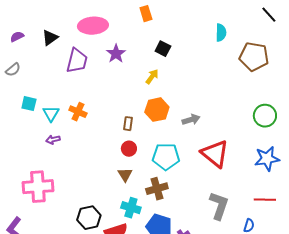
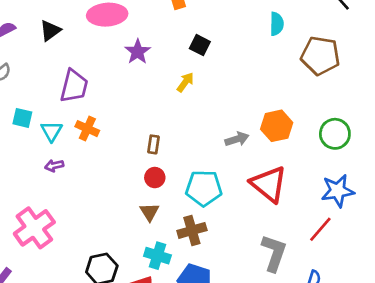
purple trapezoid: (77, 61) -> (74, 86), moved
orange hexagon: (157, 110) -> (277, 126), moved
pink cross: (38, 187) -> (34, 228), turned -32
red line: (265, 200) -> (320, 229), moved, turned -50

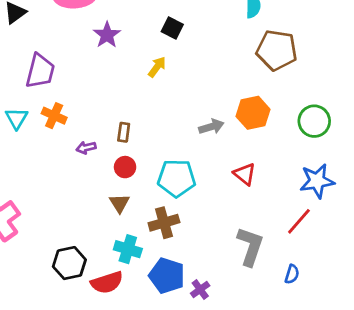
brown pentagon: (320, 56) -> (277, 50), moved
purple arrow: (54, 166) -> (86, 148), moved
red triangle: (269, 184) -> (245, 174), size x0.6

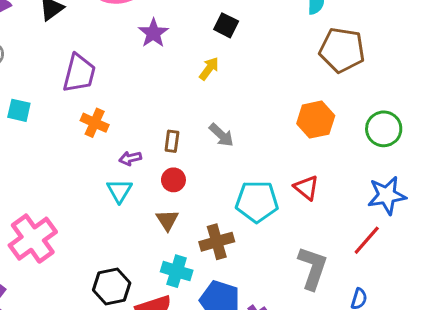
cyan triangle: (17, 118) -> (119, 191), moved
gray arrow: (211, 127) -> (221, 135), moved, turned 60
cyan pentagon: (177, 178) -> (257, 202), moved

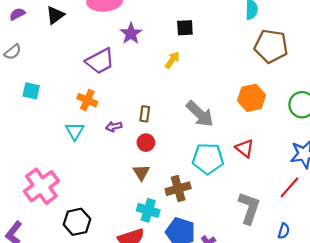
black square: (226, 25) -> (185, 28), turned -30
purple trapezoid: (79, 73) -> (100, 61), moved, turned 48
gray arrow: (221, 135) -> (200, 114), moved, size x1.5
cyan triangle: (119, 191) -> (75, 131), moved
black hexagon: (112, 287) -> (77, 222), moved

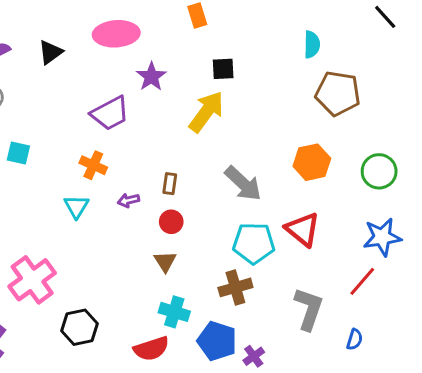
yellow arrow: (172, 60) -> (206, 112), size x1.8
red triangle: (245, 148) -> (303, 229), size x1.4
brown cross: (178, 189) -> (235, 287), moved

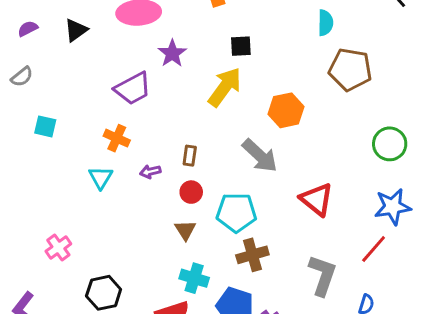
orange hexagon: (312, 162) -> (286, 110), moved
cyan pentagon: (254, 243) -> (236, 213), moved
pink cross: (32, 280) -> (58, 248), size x0.6

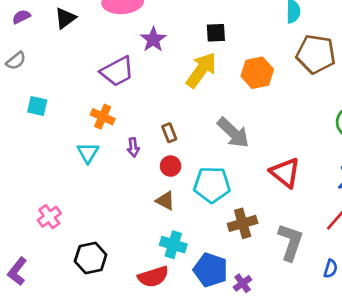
orange hexagon: (286, 110) -> (257, 73), moved
brown rectangle: (190, 156) -> (169, 133), turned -30
purple arrow: (150, 172) -> (133, 147), turned -84
brown triangle: (185, 230) -> (165, 201), turned -30
brown cross: (252, 255) -> (243, 223), moved

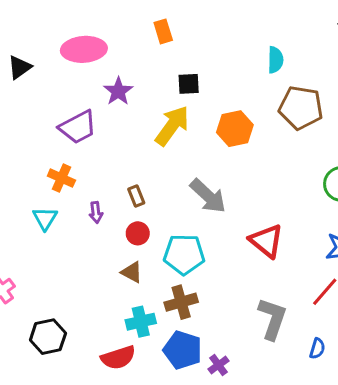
brown cross: (243, 223) -> (181, 302), moved
cyan cross: (173, 245) -> (141, 322), turned -30

